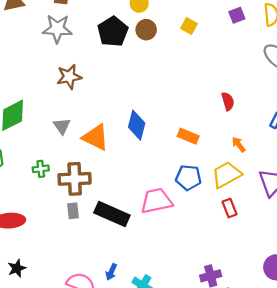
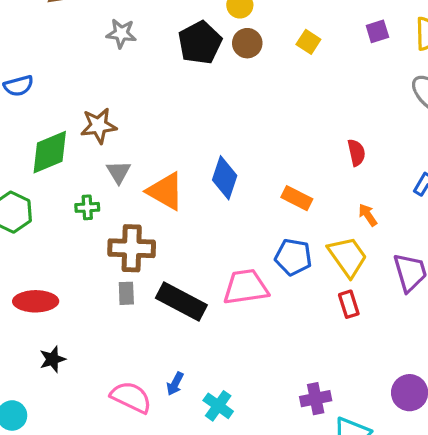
gray star: (57, 29) -> (121, 33), size x0.7
brown star: (69, 77) -> (99, 126), moved
green cross: (41, 169) -> (87, 207), moved
yellow trapezoid: (226, 175) -> (348, 257), turned 80
black star: (17, 268) -> (53, 359), moved

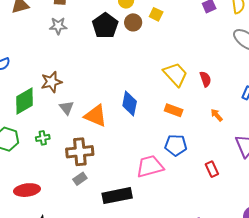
yellow square: (308, 42) -> (156, 14), moved
green cross: (87, 207) -> (43, 138), moved
yellow trapezoid: (348, 257) -> (175, 74), moved
gray rectangle: (126, 293) -> (80, 179), turned 64
black rectangle: (181, 301) -> (117, 196), moved, turned -32

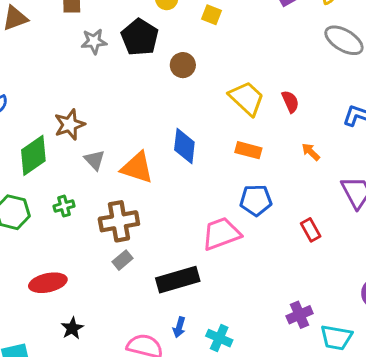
brown circle: (133, 22) -> (183, 65), moved
gray star: (58, 26) -> (94, 41), moved

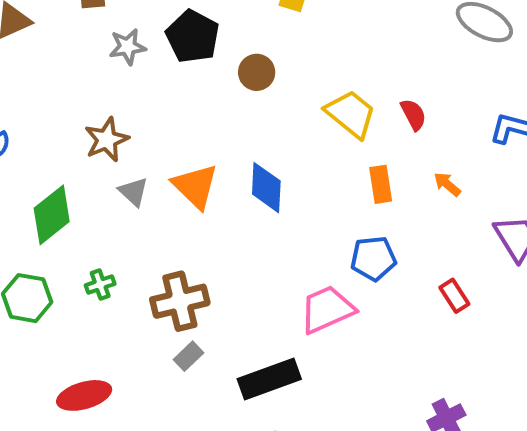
brown star: (70, 125) -> (107, 140), moved
orange rectangle: (248, 150) -> (381, 184), moved, turned 70
gray triangle: (95, 160) -> (134, 192), moved
orange triangle: (137, 168) -> (195, 186), moved, turned 30

